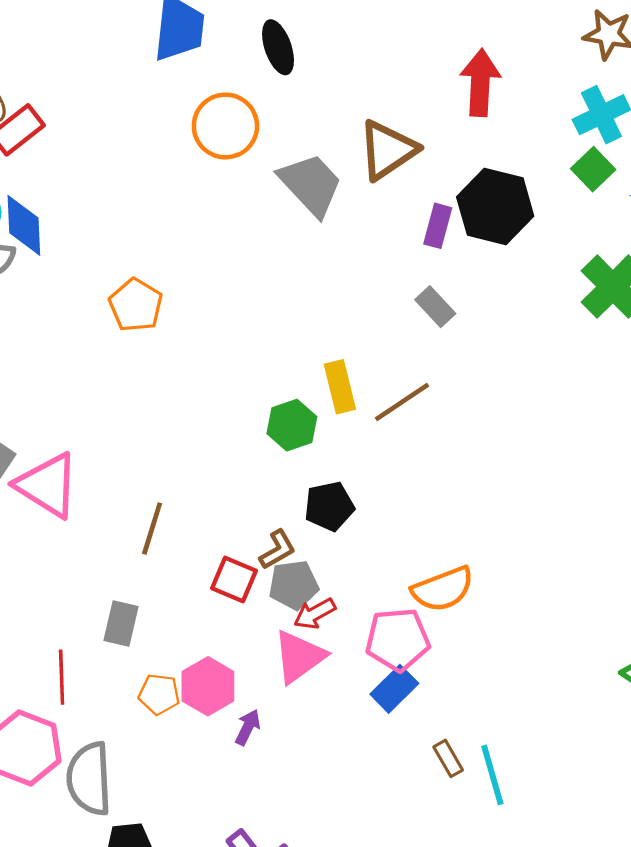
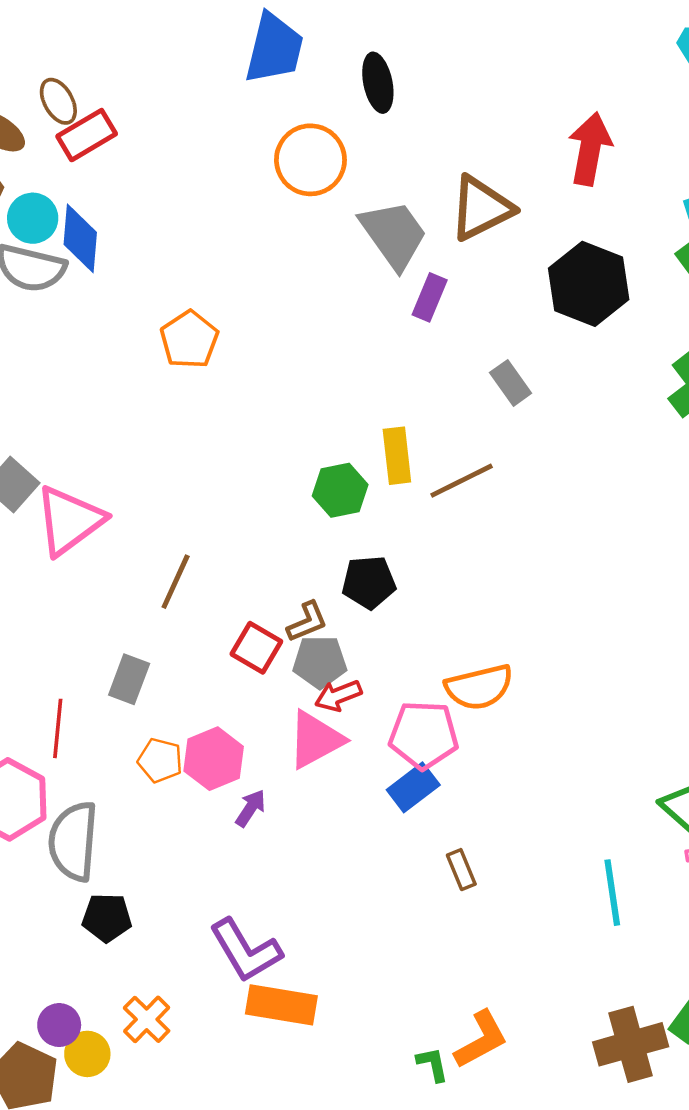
purple rectangle: (438, 226) -> (430, 297), moved
pink triangle: (47, 485) -> (69, 521), turned 44
cyan line: (492, 775) -> (612, 893), moved

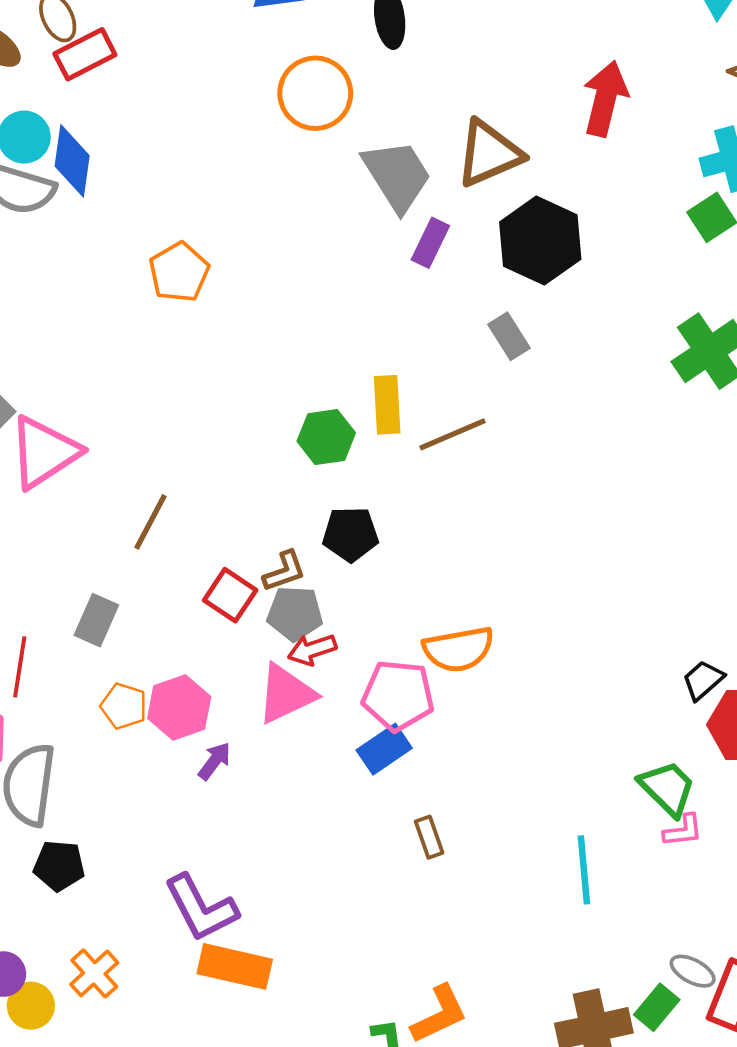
black hexagon: (589, 284) -> (540, 241), moved

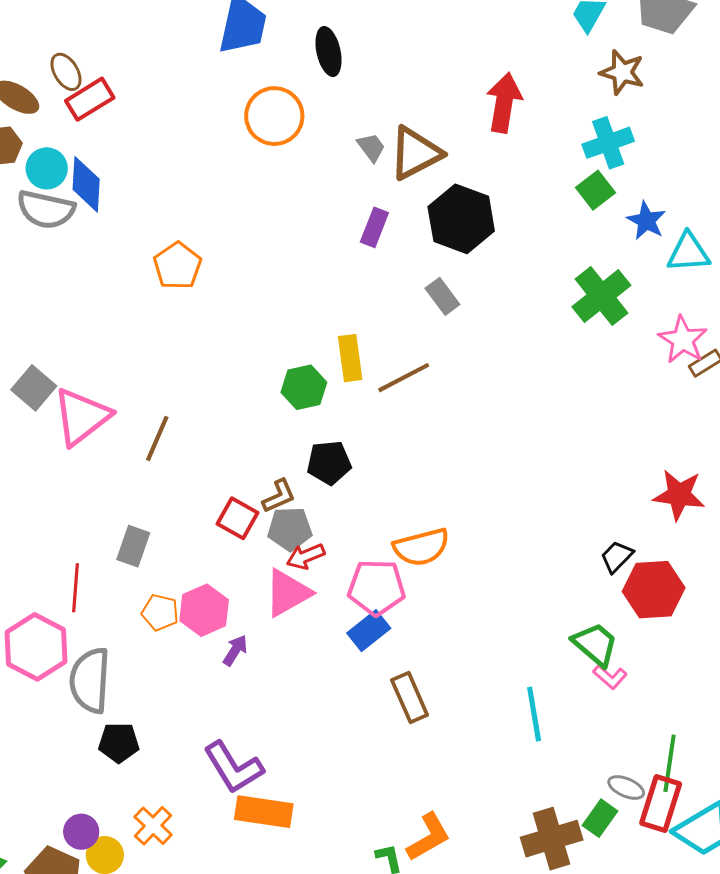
gray trapezoid: (397, 175) -> (371, 147), moved, size x0.5
brown line: (150, 522) -> (157, 438), moved
pink L-shape: (683, 831) -> (610, 677), turned 52
brown rectangle: (429, 837) -> (410, 697), size x1.5

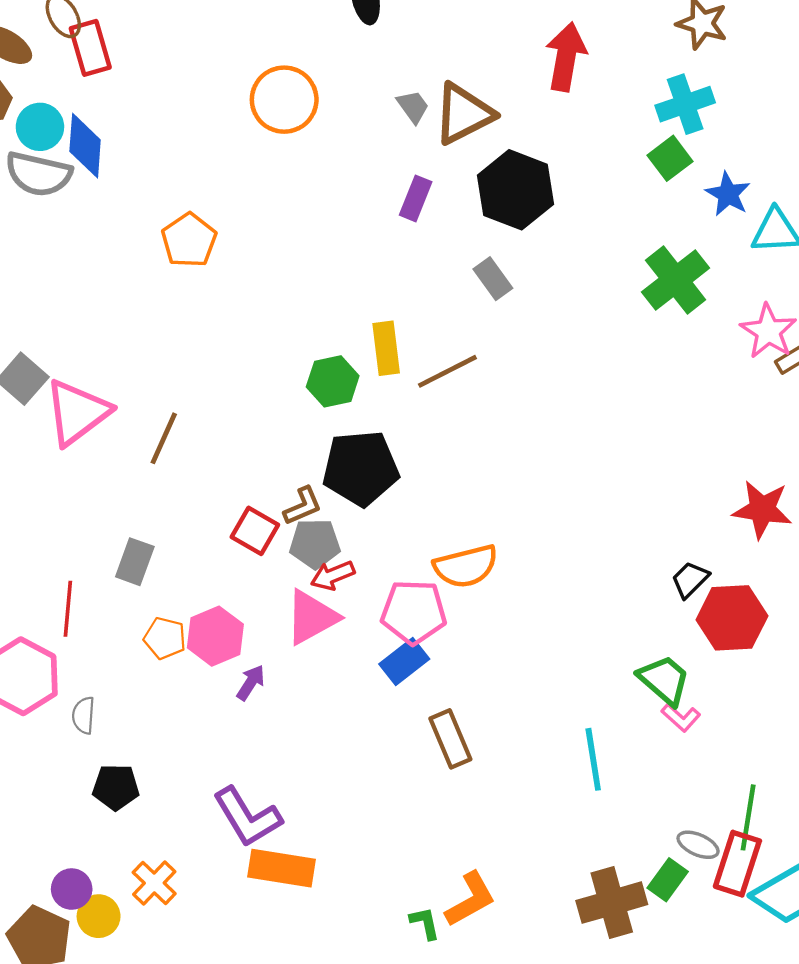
red rectangle: (90, 99) -> (90, 48), turned -75
orange circle: (274, 116) -> (284, 100), moved
black pentagon: (329, 463) -> (361, 468), size x1.5
gray semicircle: (90, 680) -> (84, 715), size x0.5

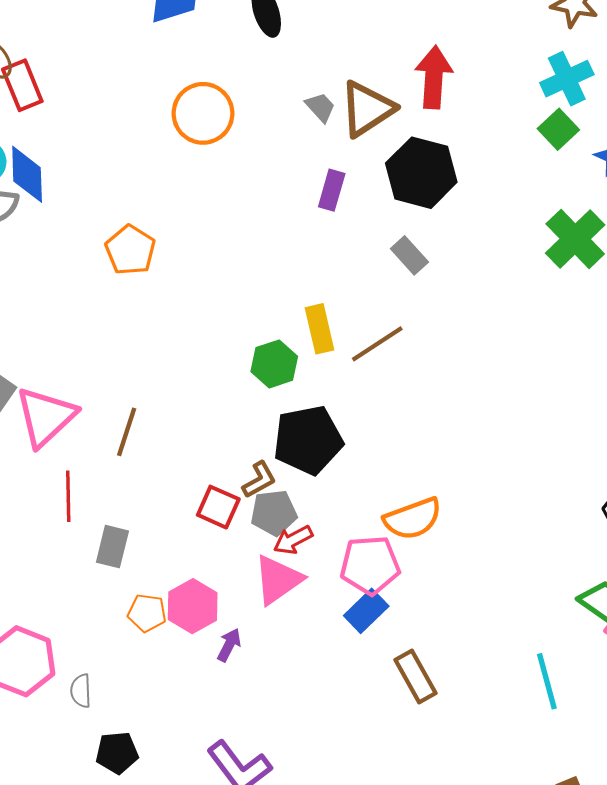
red arrow: (566, 57) -> (434, 77), moved
red line: (68, 609) -> (68, 496), moved

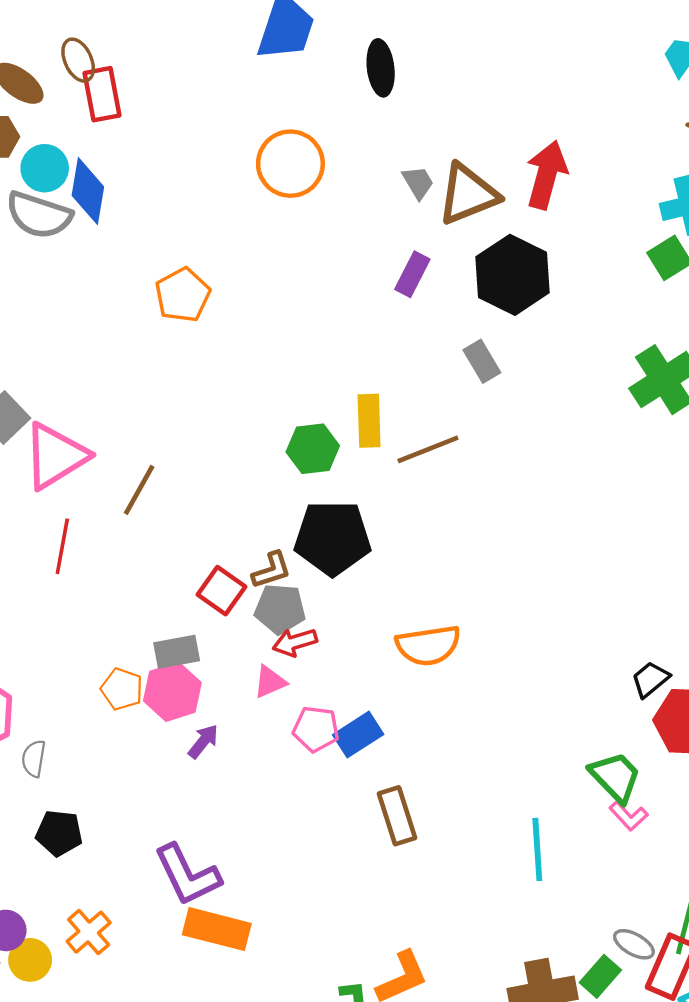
gray rectangle: (112, 547) -> (177, 652), moved, turned 54
pink pentagon: (370, 565) -> (316, 729), moved, size x0.7
pink triangle: (278, 580) -> (270, 682), size x0.6

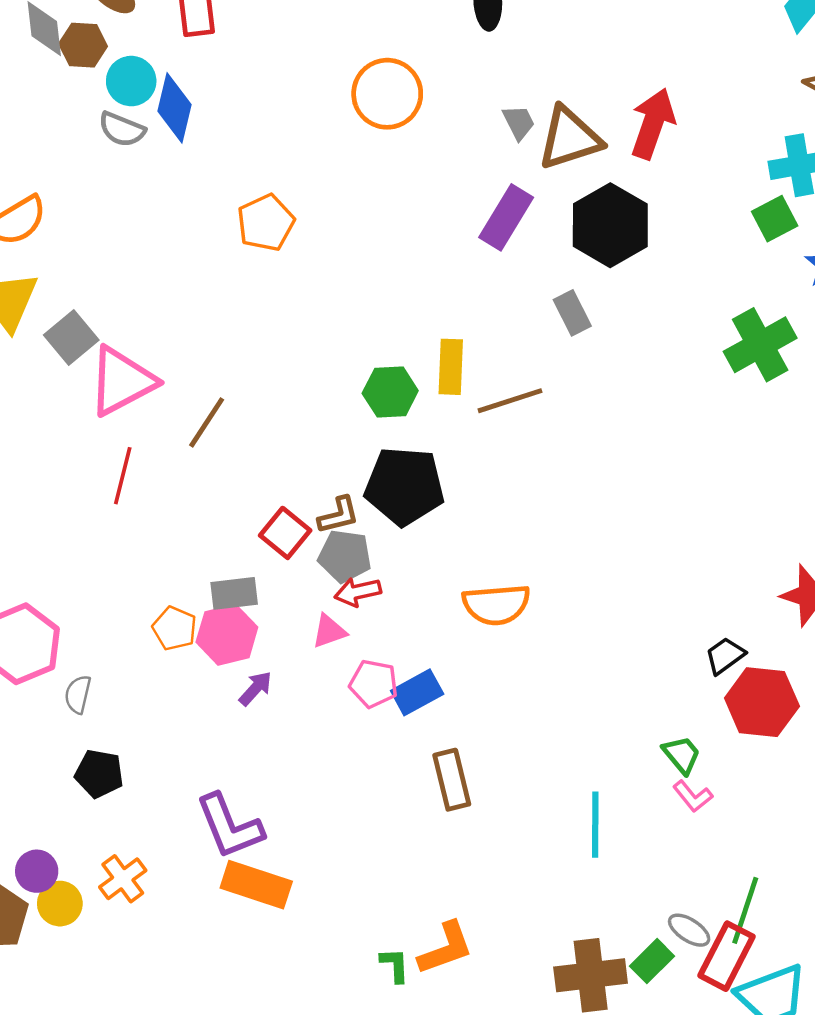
gray semicircle: (39, 215) -> (122, 129), size x0.7
purple rectangle: (412, 274) -> (506, 217), size x1.4
green trapezoid: (615, 777) -> (682, 755), size x0.7

